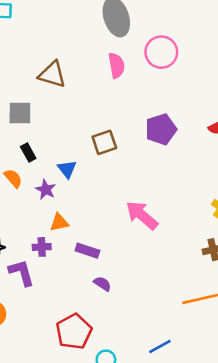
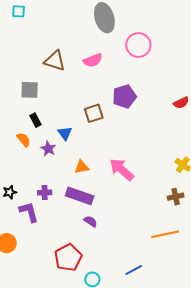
pink semicircle: (117, 65) -> (93, 60), moved, turned 78
purple pentagon: (161, 129) -> (124, 97), moved
orange triangle: (59, 223) -> (82, 167), moved
purple rectangle: (87, 251) -> (80, 196), size x1.5

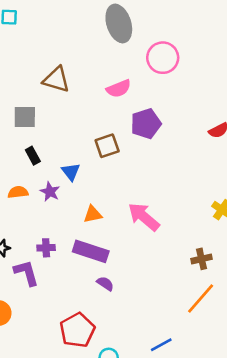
pink semicircle: (93, 60) -> (119, 89), moved
orange semicircle: (24, 140) -> (18, 192), moved, turned -56
brown cross: (176, 197) -> (202, 259), moved
orange line: (165, 234) -> (201, 298), turned -36

